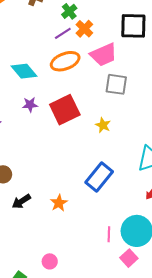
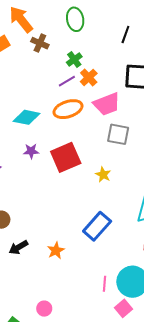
cyan diamond: (24, 71) -> (27, 117), turned -40

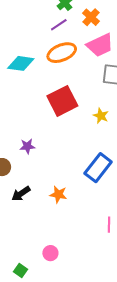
orange cross: (89, 77) -> (91, 17), moved
purple star: (31, 151) -> (27, 146), moved
orange star: (56, 250) -> (58, 194), turned -30

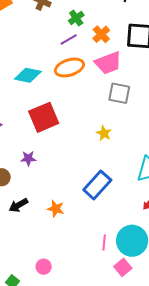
red square: (62, 101) -> (44, 117), moved

